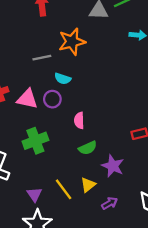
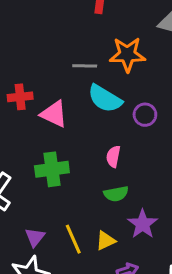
cyan semicircle: (63, 79) -> (105, 99), size x1.6
purple circle: (52, 99) -> (145, 115), moved

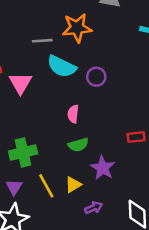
pink triangle: (54, 114) -> (20, 83), turned 40
green cross: (52, 169) -> (23, 152), moved

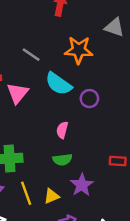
gray line: (42, 41) -> (31, 55), moved, turned 30

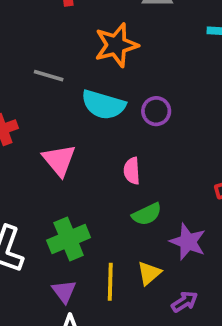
pink triangle: (18, 93) -> (59, 160), moved
yellow line: (26, 193) -> (110, 282), turned 40

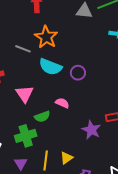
orange star: (116, 45) -> (46, 37), moved, turned -30
pink semicircle: (132, 171) -> (62, 103), turned 112
green semicircle: (147, 214) -> (42, 117), moved
purple star: (188, 242) -> (91, 130), moved

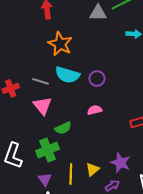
gray line: (23, 49) -> (41, 81), moved
pink semicircle: (62, 103) -> (95, 110), moved, turned -32
purple star: (91, 130) -> (120, 163), moved

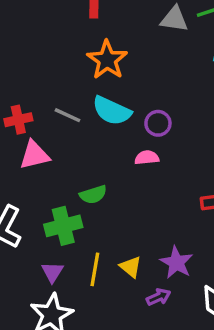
pink triangle: (42, 106) -> (34, 155), moved, turned 48
pink semicircle: (95, 110) -> (147, 158), moved
yellow triangle: (93, 169) -> (131, 267), turned -48

